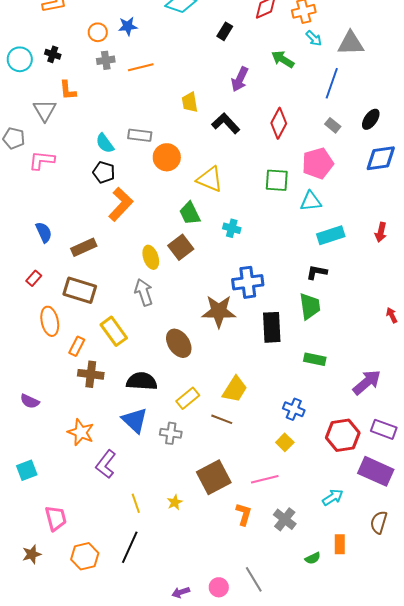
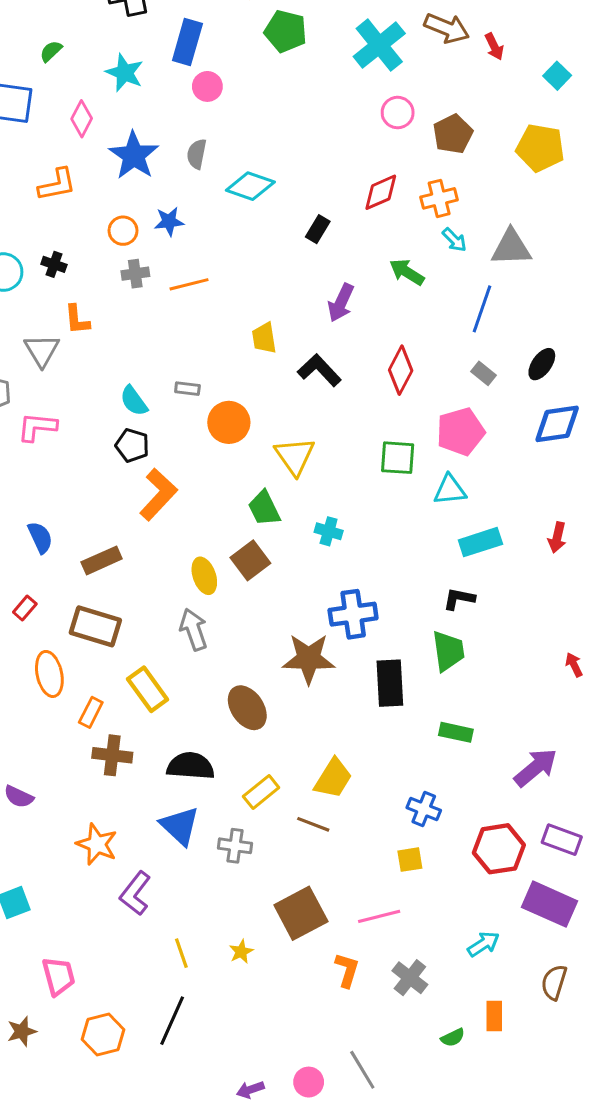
gray rectangle: (140, 135) -> (187, 389), size x0.7
yellow triangle: (210, 179) -> (295, 456), turned 32
yellow square: (285, 442) -> (410, 860), turned 36

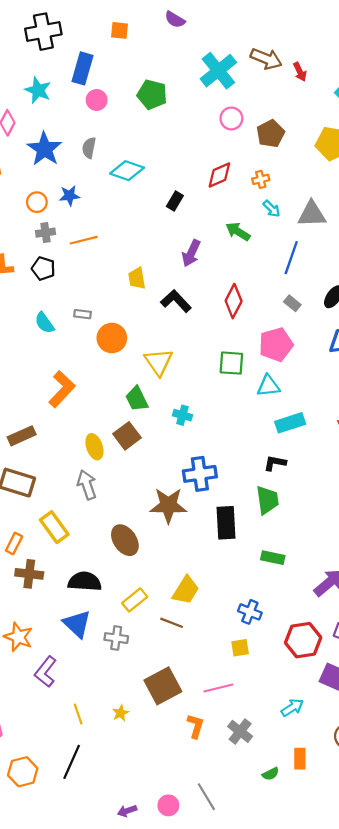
green pentagon: (286, 31) -> (152, 95), moved
orange cross: (439, 198) -> (261, 179), size x0.7
black pentagon: (132, 445) -> (43, 268), moved

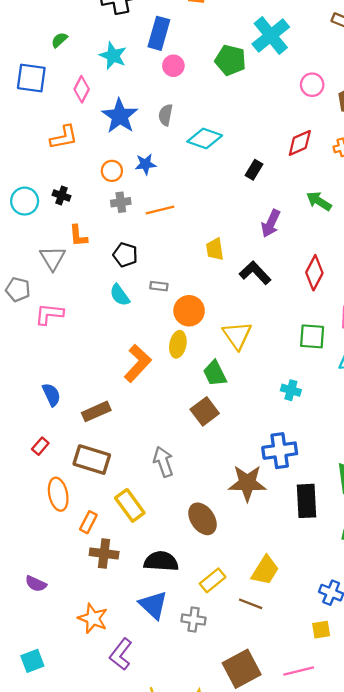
cyan cross: (218, 71) -> (271, 35), moved
black pentagon: (43, 268) -> (125, 255), moved
cyan cross: (182, 415) -> (291, 390), moved
yellow ellipse: (94, 447) -> (178, 344), moved, turned 30

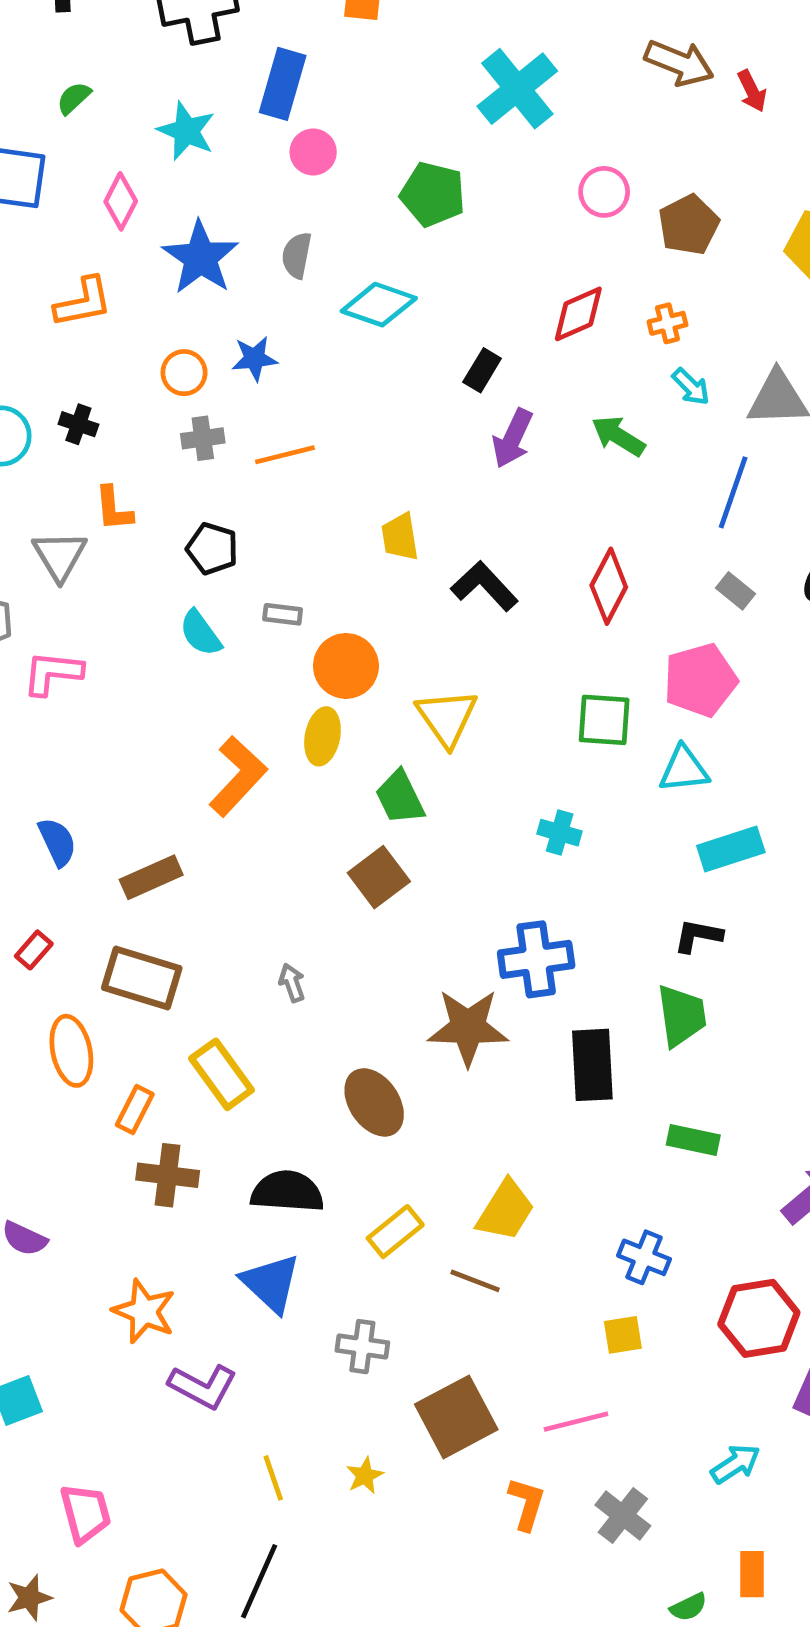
green pentagon: (230, 60) -> (433, 194), moved
purple arrow: (271, 223) -> (513, 438), moved
gray arrow: (163, 462) -> (292, 983), size x0.6
gray cross: (194, 620) -> (362, 1347), moved
purple L-shape: (121, 654) -> (203, 1386), turned -100

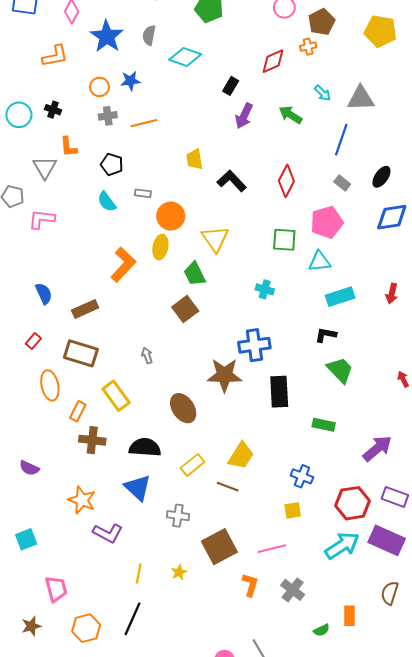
orange cross: (667, 323) -> (308, 47), moved
green trapezoid: (682, 1016) -> (340, 370), moved, turned -36
cyan arrow: (736, 1464) -> (342, 546), moved, size x1.6
yellow line: (273, 1478) -> (139, 573), turned 30

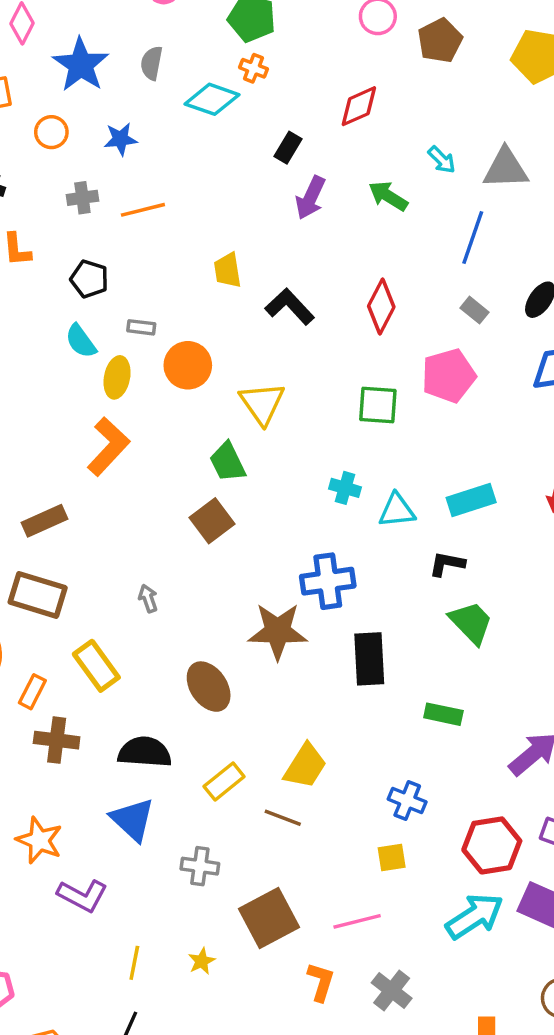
orange cross: (308, 47) -> (253, 68), moved, turned 35
orange circle: (99, 87) -> (51, 132), moved
yellow ellipse: (160, 247) -> (117, 377), moved
cyan triangle: (319, 261) -> (397, 510), moved

